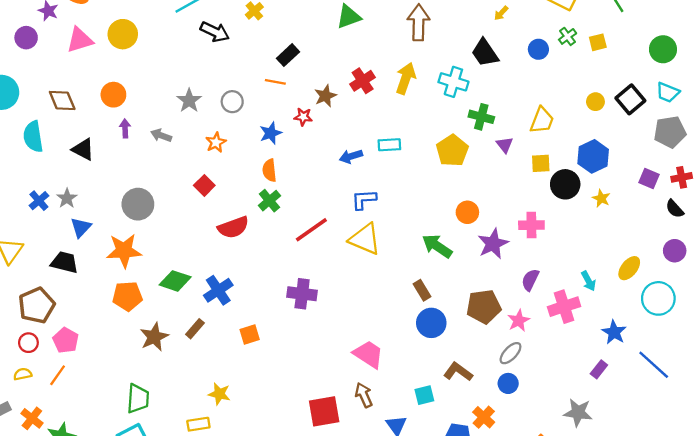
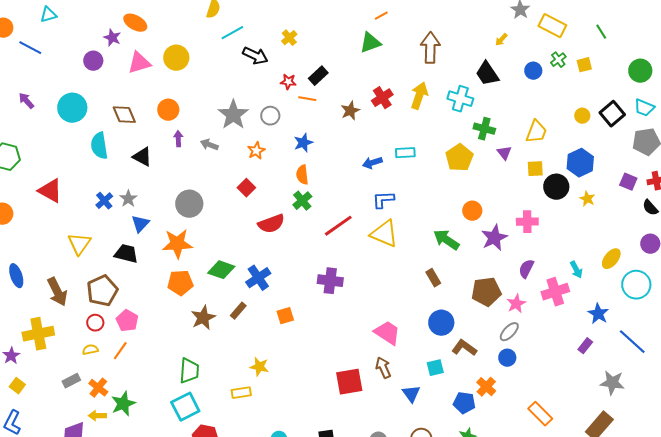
gray star: (189, 100) -> (233, 115), size x1.4
red star: (303, 117) -> (288, 82), moved
blue circle: (431, 323) -> (441, 323), moved
gray star: (578, 413) -> (612, 383), moved

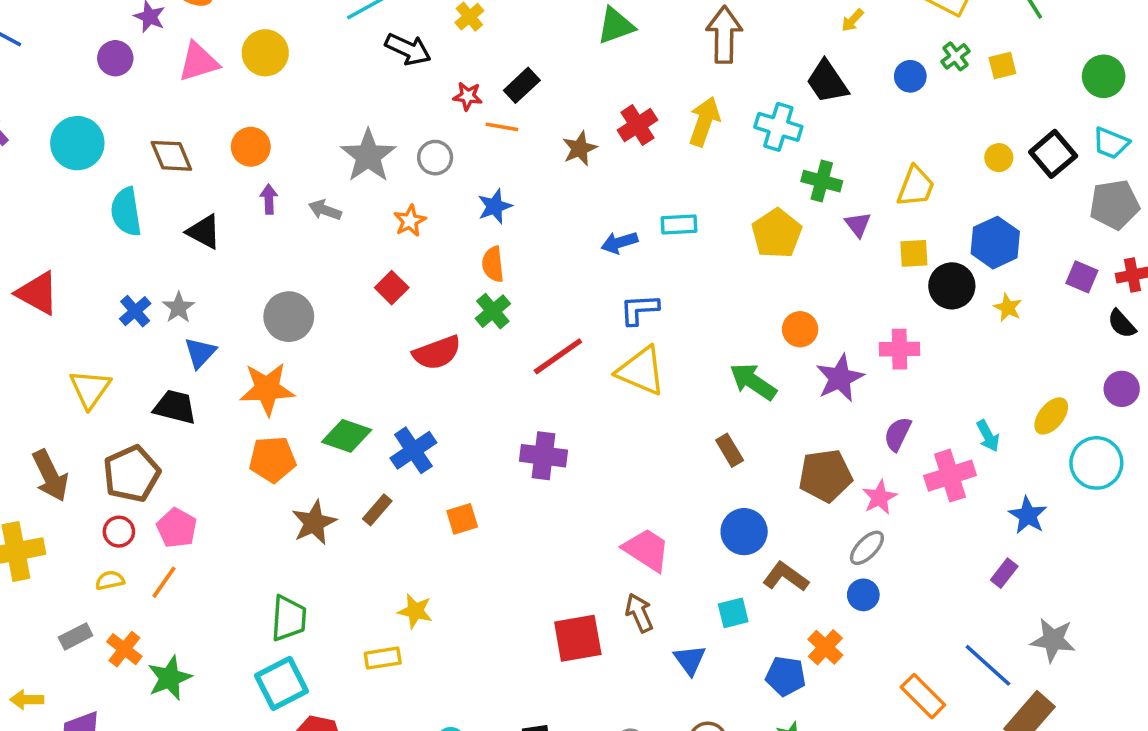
blue line: (632, 342) -> (988, 665), moved
yellow arrow: (97, 416) -> (27, 700), moved

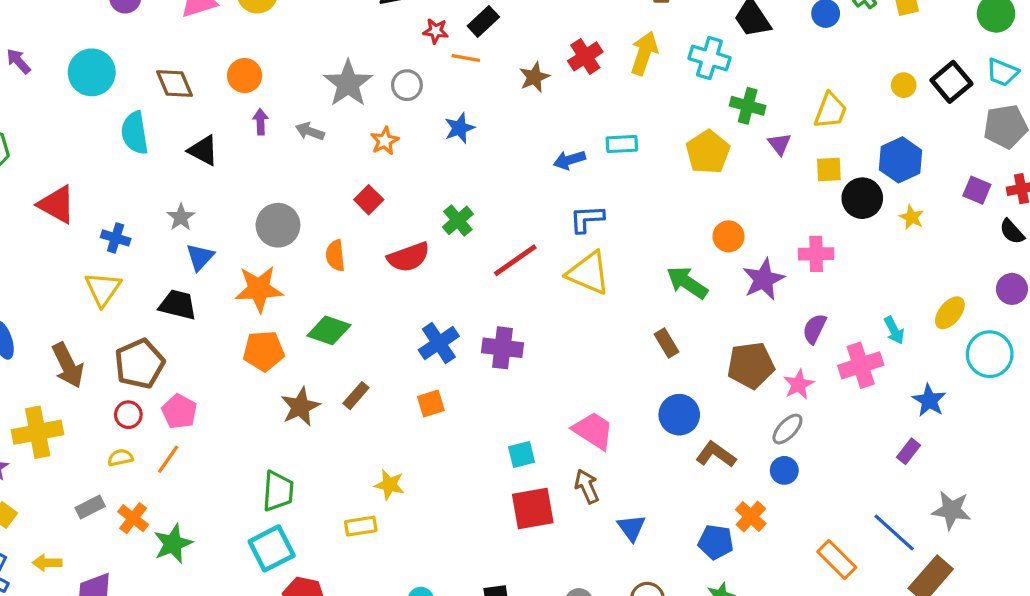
orange semicircle: (493, 264) -> (335, 255), moved
blue cross: (135, 311) -> (116, 238), moved, turned -32
blue cross: (413, 450) -> (439, 343), moved
cyan square: (733, 613) -> (522, 454), moved

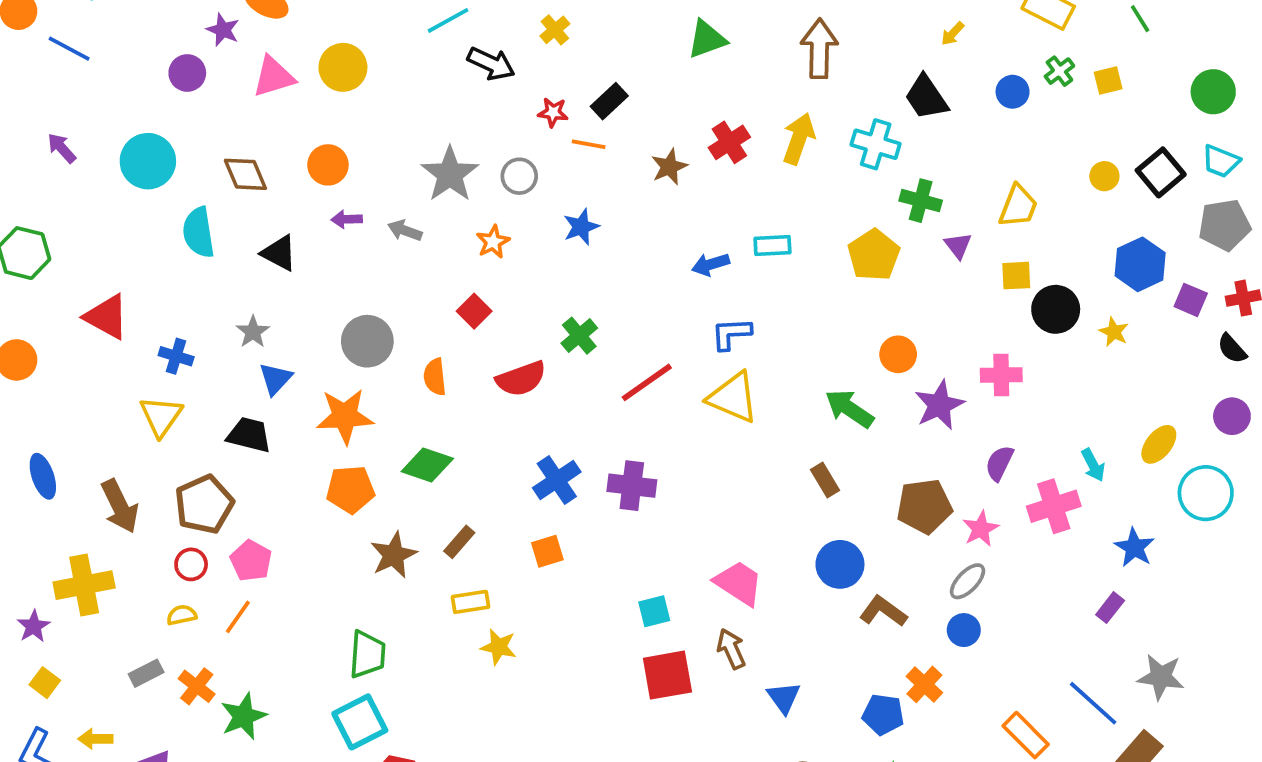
purple arrow: (260, 122) -> (347, 219), turned -90
blue hexagon: (900, 160) -> (1140, 264), moved
yellow rectangle: (361, 526) -> (470, 602), moved

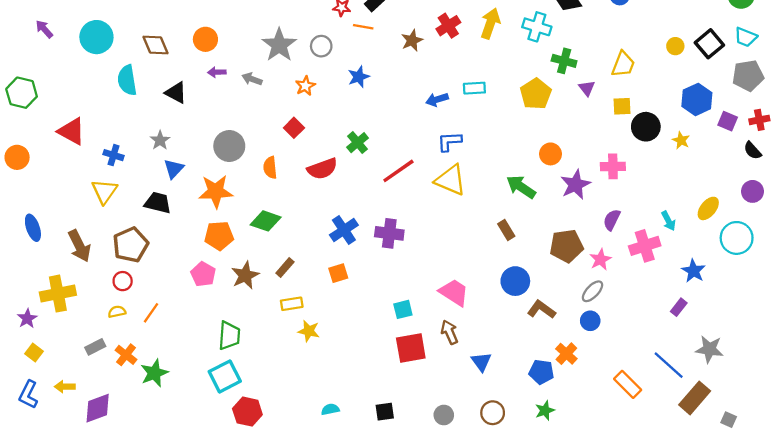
pink pentagon: (251, 561) -> (203, 274), moved

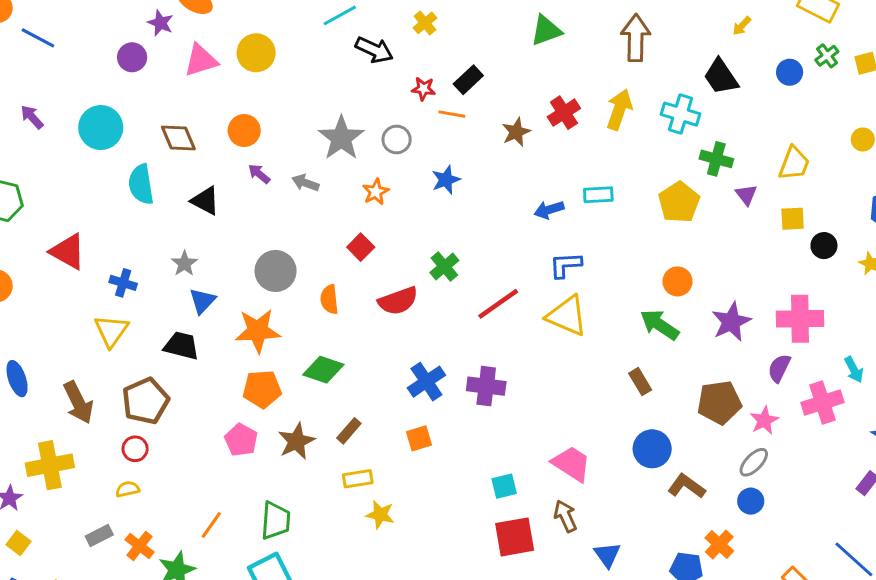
purple arrow: (217, 72) -> (259, 174), turned 42
black circle: (646, 127) -> (824, 246), size x0.7
orange circle: (550, 154) -> (678, 281), moved
pink cross: (613, 166) -> (800, 319), moved, size x1.4
orange line: (151, 313) -> (211, 525), moved

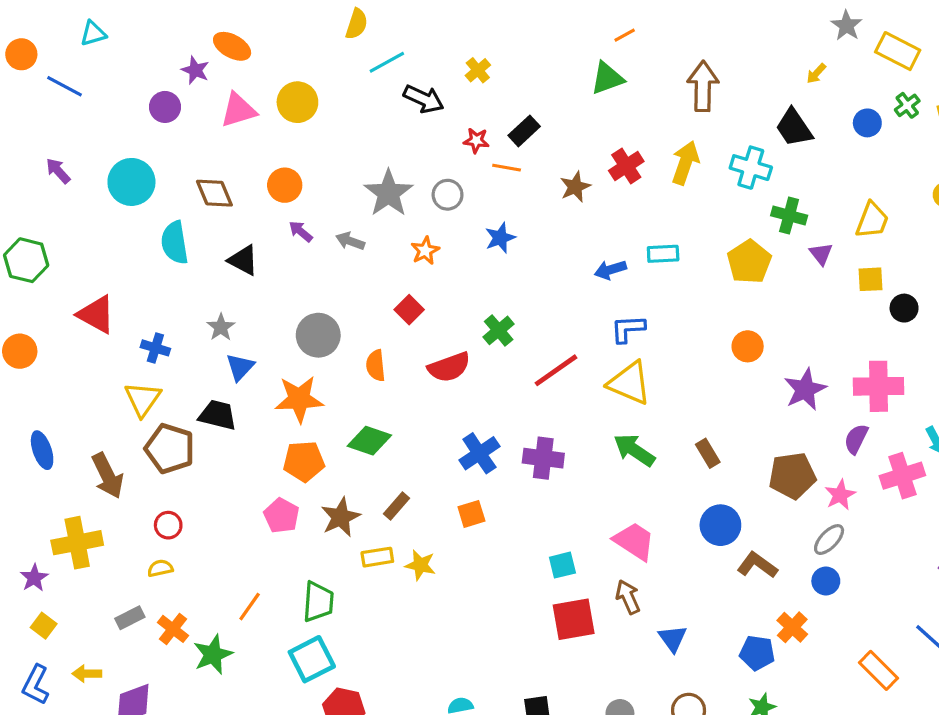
green arrow: (660, 325) -> (634, 450), moved
brown pentagon: (146, 401) -> (170, 449), moved, turned -30
yellow rectangle: (358, 479) -> (377, 557), moved
yellow star: (380, 515) -> (420, 565), moved

